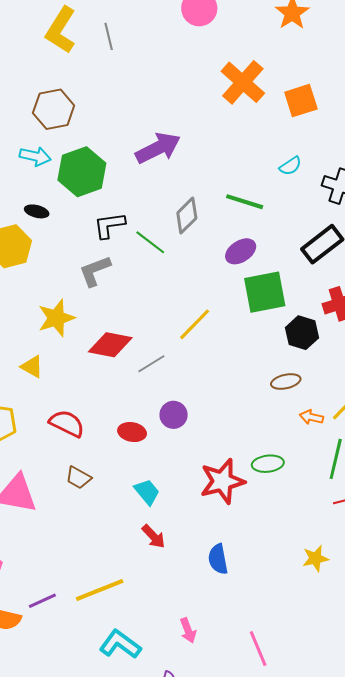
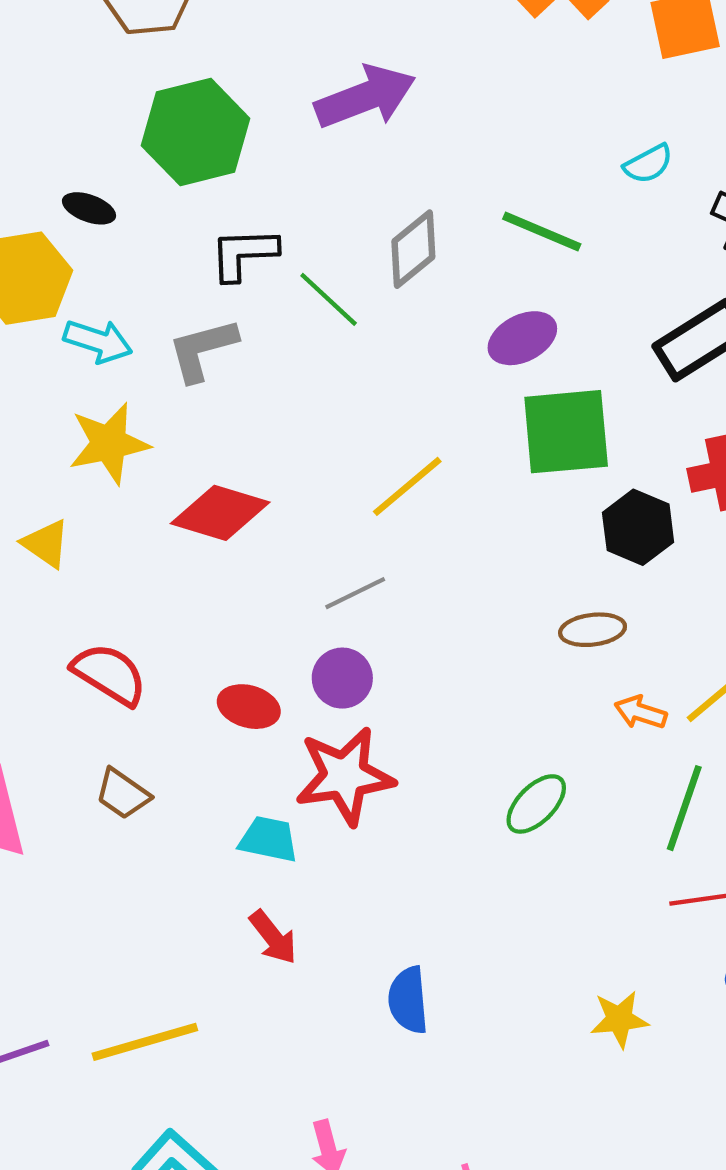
cyan arrow: (35, 156) -> (98, 341), moved
gray line: (151, 364) -> (355, 593), moved
green ellipse: (268, 464) -> (536, 804), turned -44
red star: (222, 481) -> (345, 776), moved
cyan trapezoid: (147, 492) -> (269, 839), turned -44

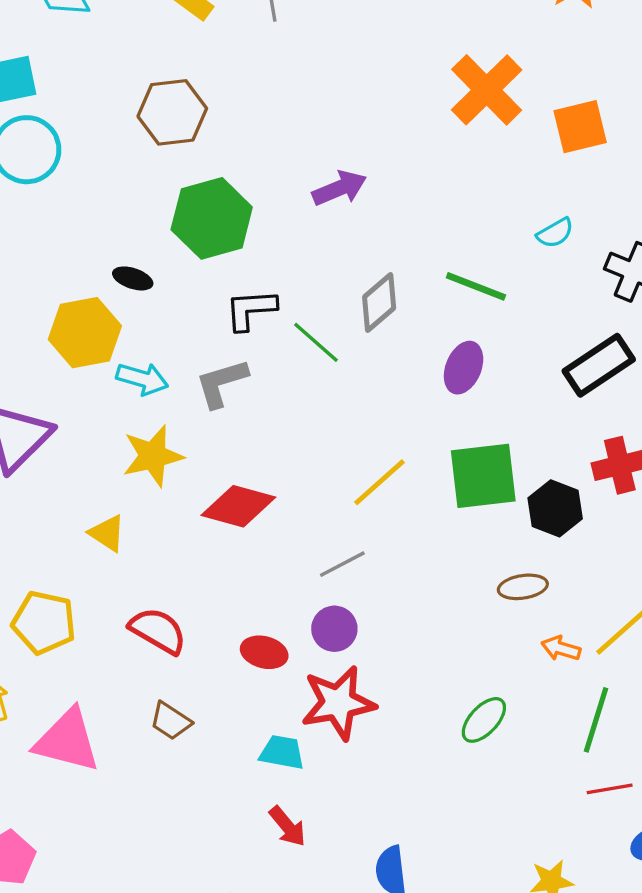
purple arrow: (365, 97) -> (339, 188), size x0.7
purple ellipse: (522, 338) -> (464, 368), turned -39
green square: (566, 432) -> (483, 476), moved

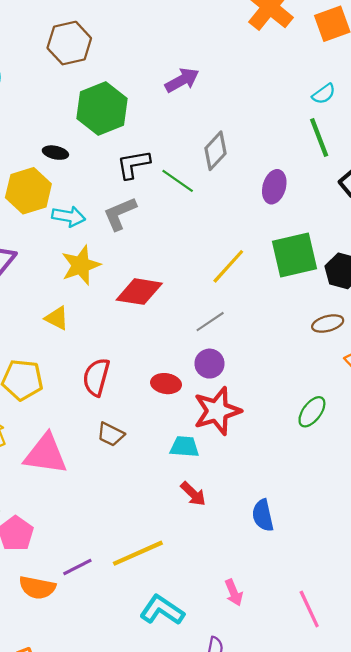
green line: (476, 286) -> (319, 138), moved, turned 54
red semicircle: (158, 631) -> (96, 377), turned -99

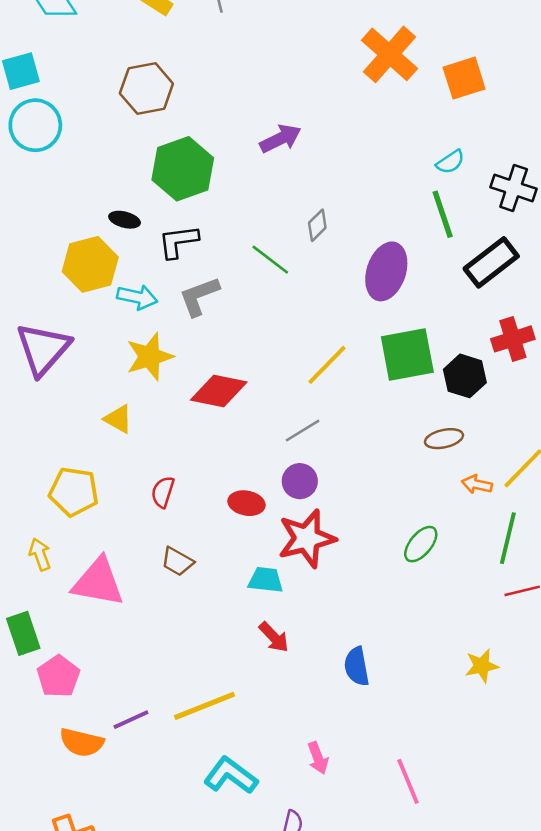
gray diamond: (215, 151) -> (317, 225), size x0.7
black L-shape: (133, 164) -> (178, 241), moved
purple ellipse: (274, 187) -> (386, 271), size x1.4
red semicircle: (96, 377) -> (163, 492), size x0.7

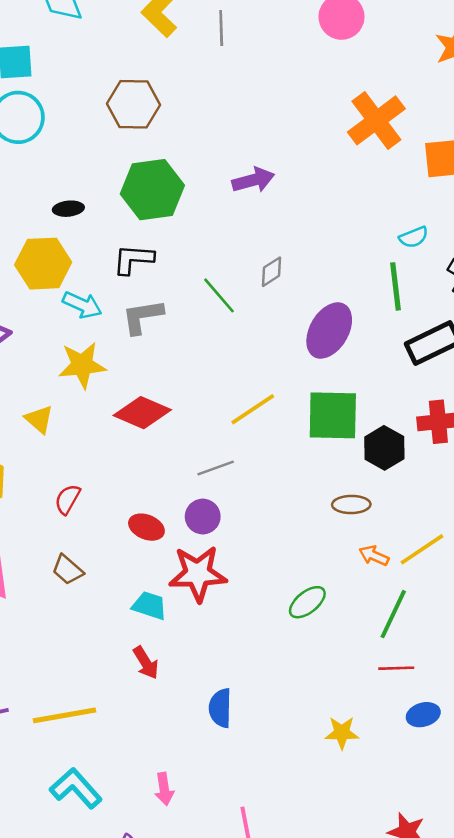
black ellipse: (125, 220) -> (68, 209), moved, turned -32

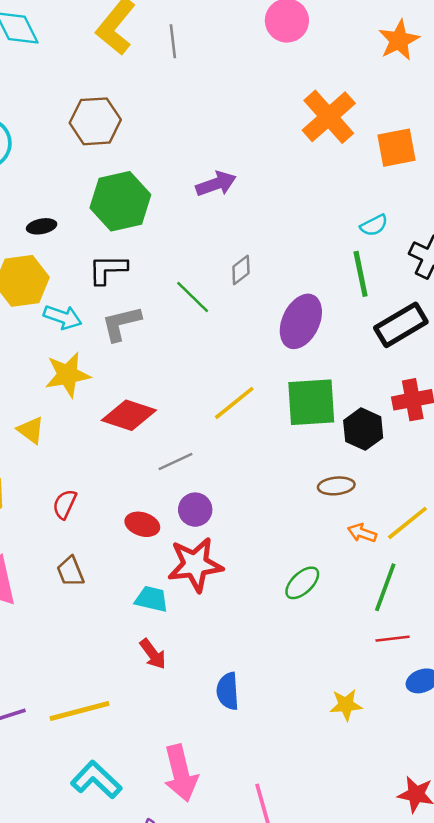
gray line: (216, 468) -> (176, 461), moved
brown trapezoid: (68, 570) -> (70, 572), turned 32
pink arrow: (164, 789) -> (181, 773), size x1.8

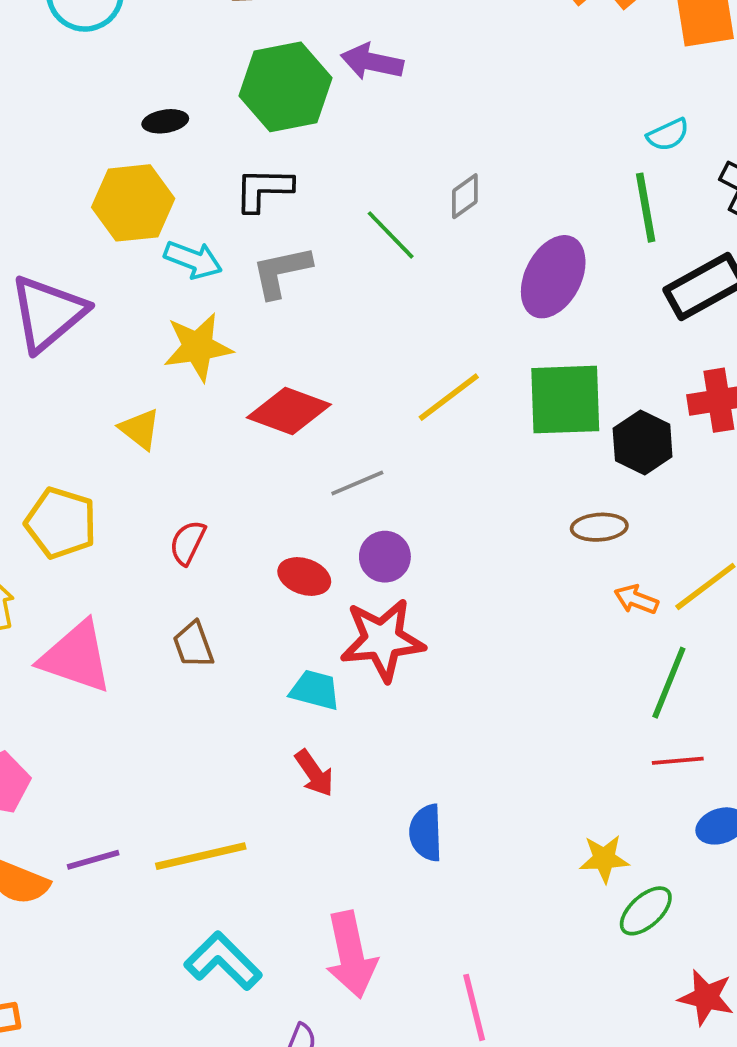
purple arrow: (216, 184) -> (372, 62), moved, turned -150
green ellipse: (302, 583) -> (646, 911), moved

